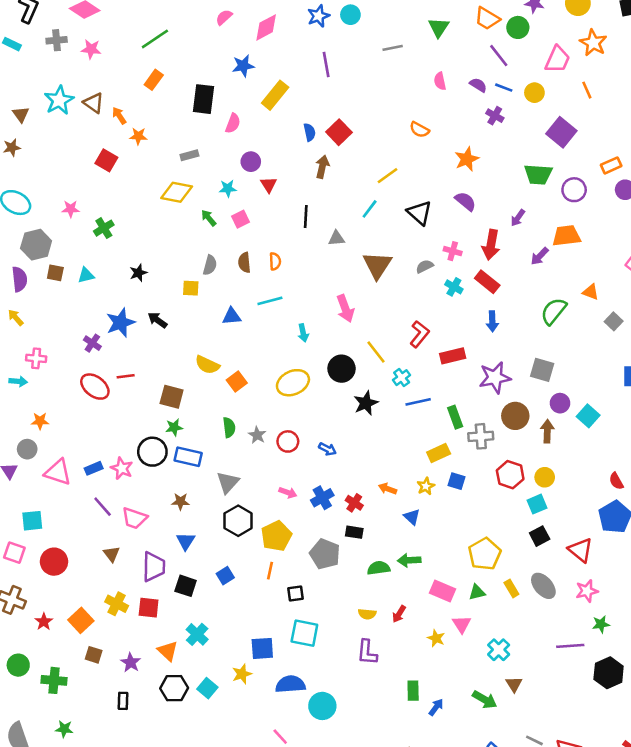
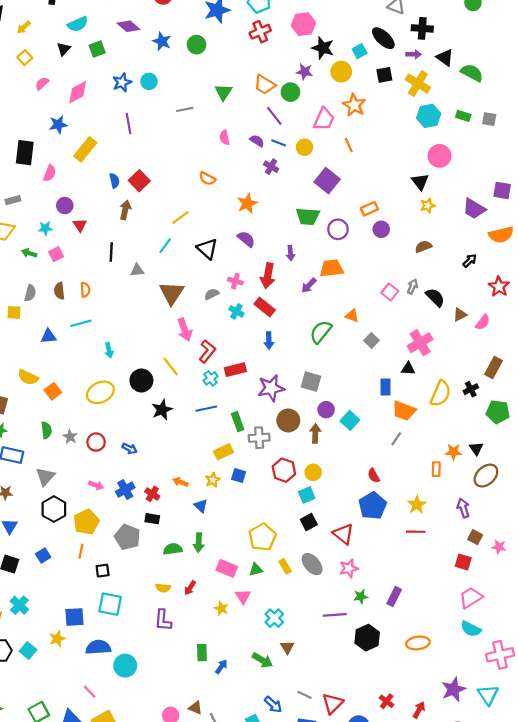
green arrow: (209, 218) -> (29, 253), turned -32
purple arrow: (518, 218) -> (290, 253), turned -40
pink arrow: (345, 309) -> (185, 330), moved
cyan cross: (402, 378) -> (211, 378), moved
green arrow: (409, 560) -> (199, 543), turned -84

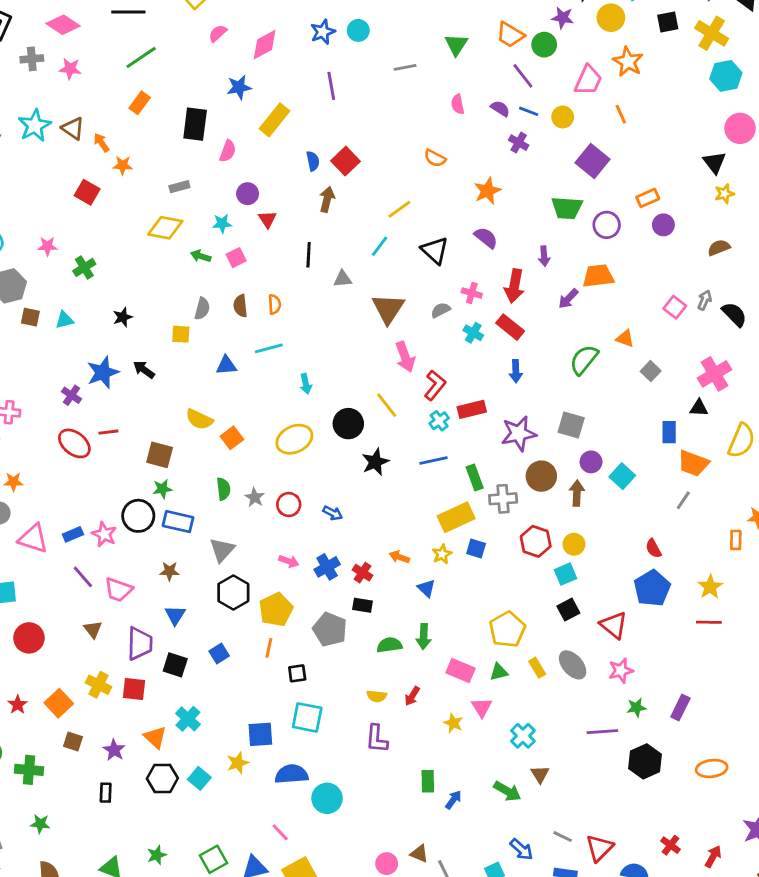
yellow rectangle: (224, 452) -> (456, 517), size x1.4

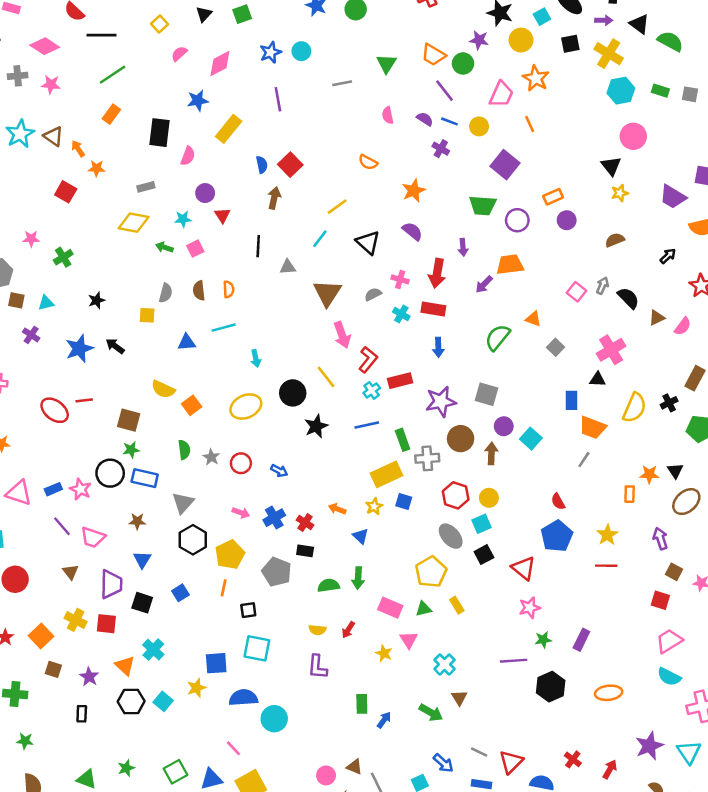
red rectangle: (510, 327) -> (433, 309), turned -30
purple cross: (72, 395) -> (31, 335), moved
gray ellipse: (573, 665) -> (451, 536), moved

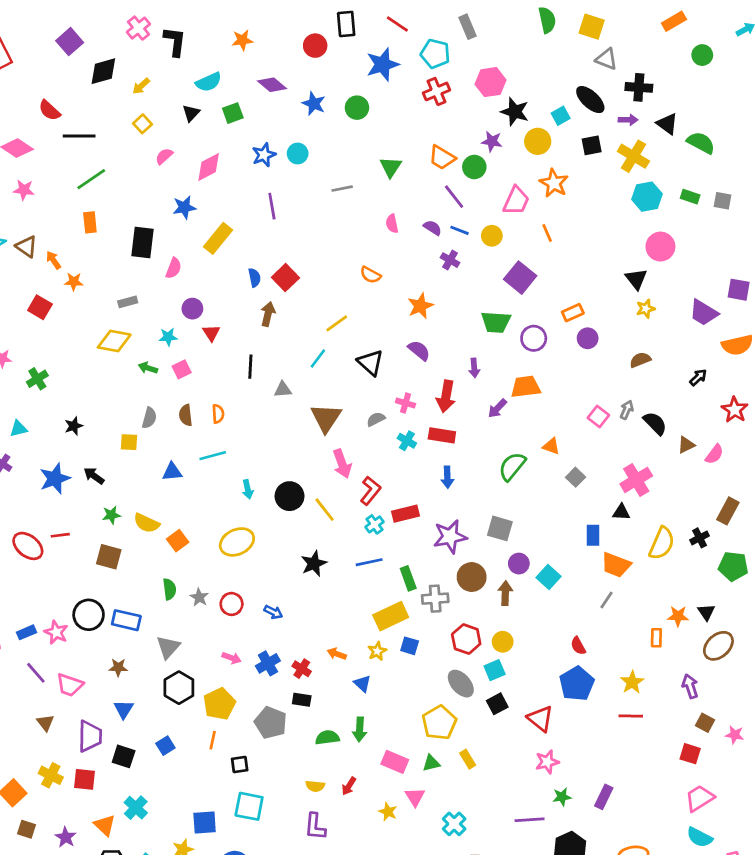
orange rectangle: (111, 114) -> (90, 222), turned -42
black circle: (293, 393) -> (290, 496), moved
green star: (131, 450) -> (111, 515), moved

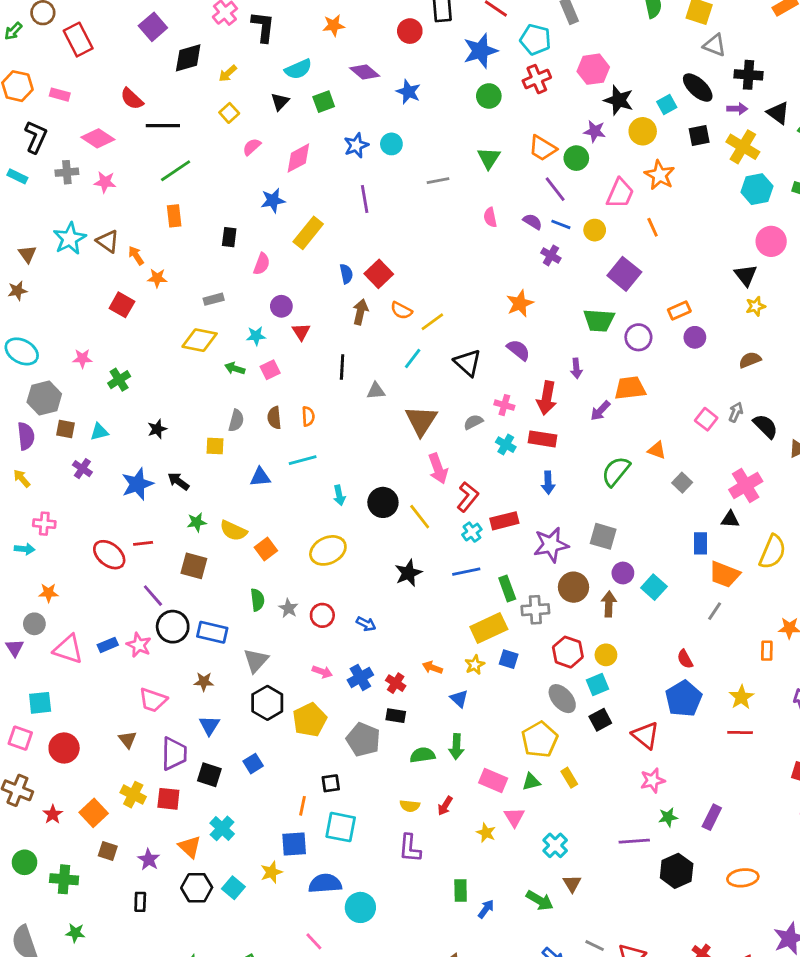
green circle: (357, 108) -> (489, 96), moved
black rectangle: (142, 243) -> (229, 237), size x0.6
orange semicircle: (370, 275) -> (401, 310), moved
purple line: (36, 673) -> (153, 596), moved
orange line: (213, 740) -> (303, 806), moved

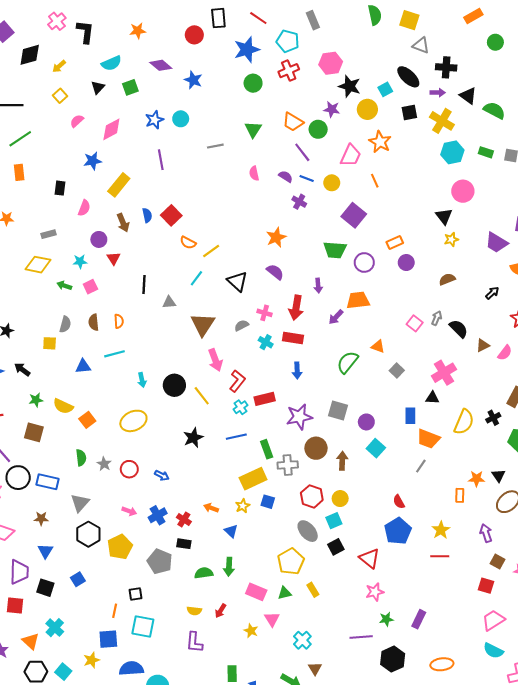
brown arrow: (360, 312) -> (123, 223), moved, turned 144
purple circle: (623, 573) -> (366, 422), moved

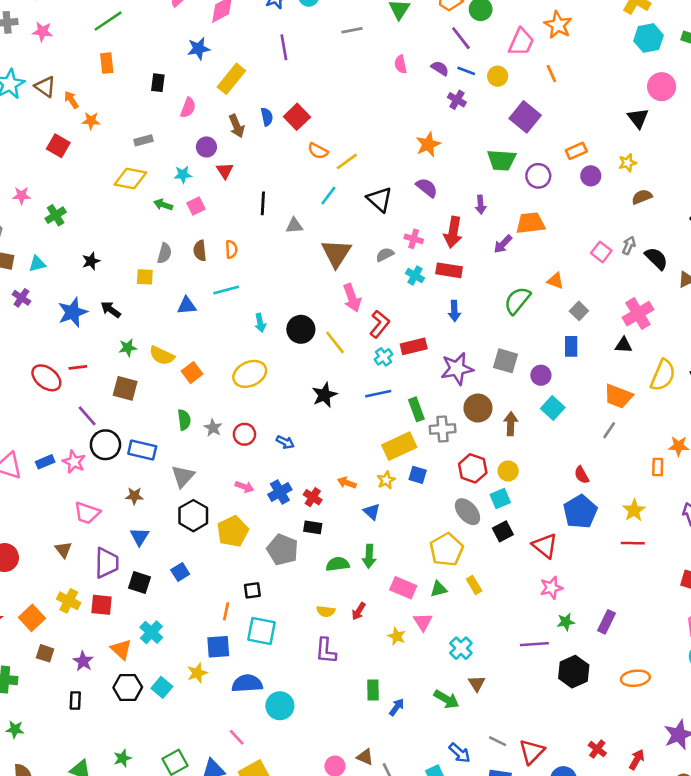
yellow star: (451, 239) -> (627, 163), moved
blue rectangle: (410, 416) -> (571, 346), moved

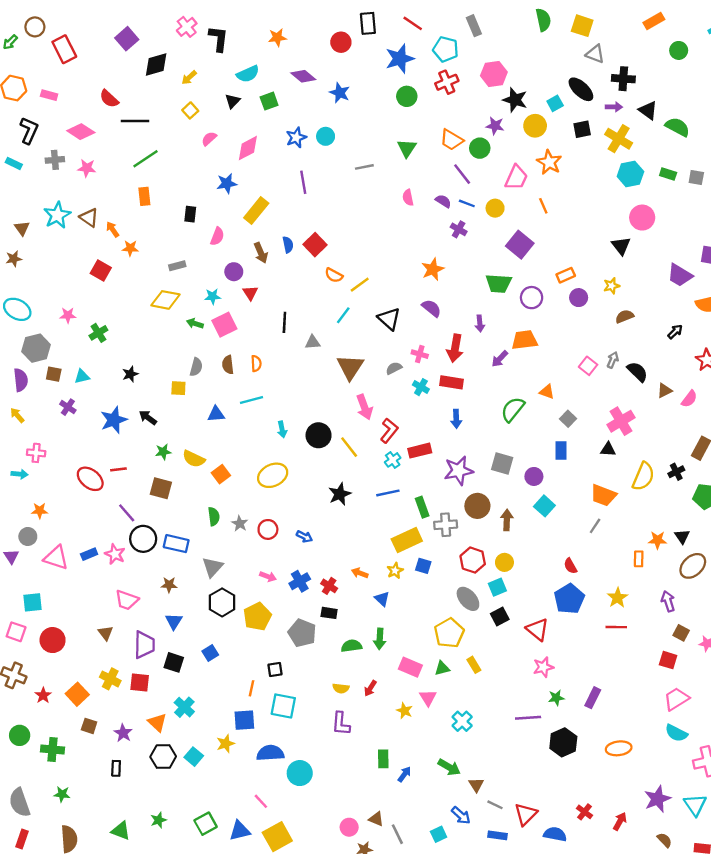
pink square: (196, 206) -> (224, 325), size x1.5
brown triangle: (477, 683) -> (476, 785), moved

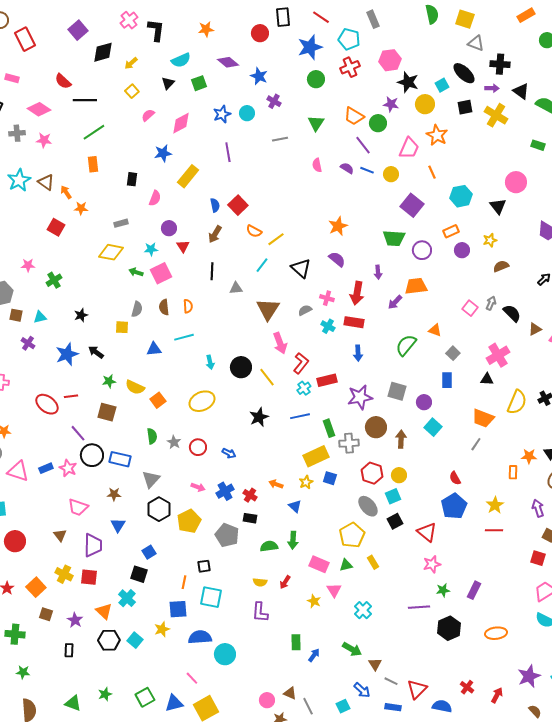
cyan hexagon: (630, 174) -> (461, 196), moved
purple cross: (459, 229) -> (274, 101), moved
brown arrow: (261, 253) -> (215, 234), moved, turned 54
black square: (174, 662) -> (139, 574), moved

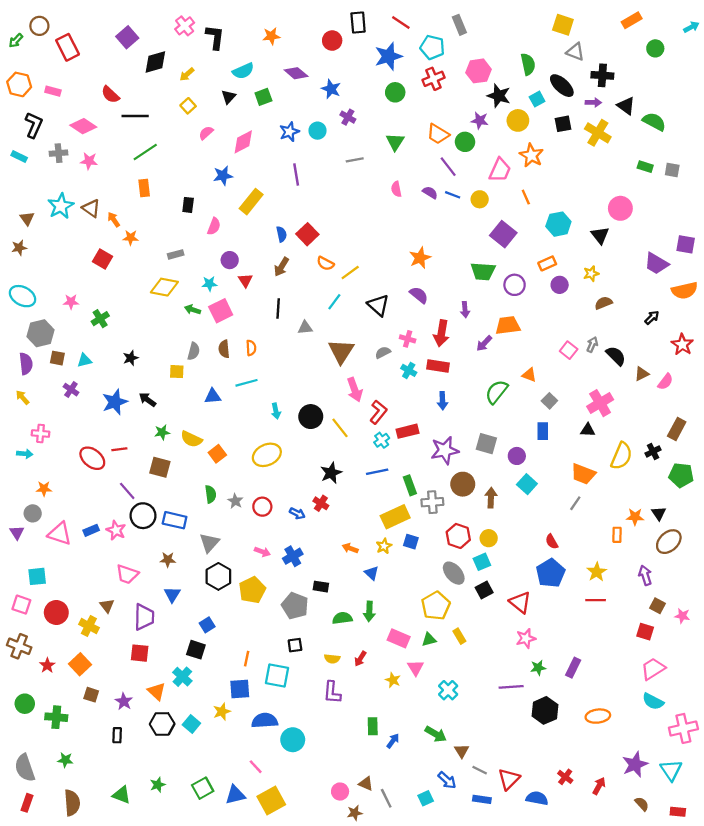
green semicircle: (432, 14) -> (528, 64), moved
red cross: (250, 495) -> (321, 503), moved
black square: (204, 566) -> (295, 645), moved
yellow cross: (64, 574) -> (89, 626), moved

